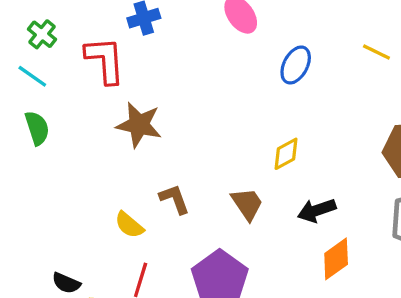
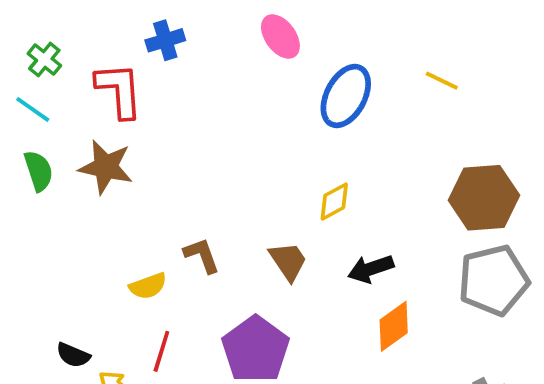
blue ellipse: (296, 65) -> (346, 96), size x1.4
brown star: (139, 125) -> (106, 167), moved
yellow semicircle: (129, 225) -> (148, 286), turned -60

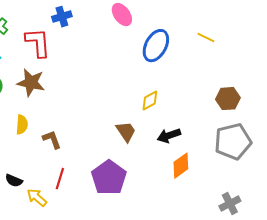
brown hexagon: (484, 198) -> (228, 99), size x0.7
brown L-shape: (202, 255) -> (52, 140), moved
yellow semicircle: (148, 286) -> (22, 125), moved, turned -66

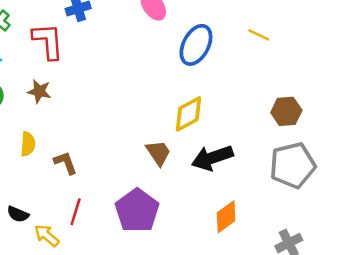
brown star: (31, 83) -> (39, 91), size x0.7
yellow diamond: (150, 101) -> (188, 114), size x1.4
black arrow: (169, 136) -> (212, 158), size x1.4
orange diamond: (181, 166) -> (226, 217), moved

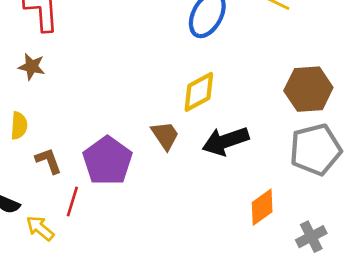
brown hexagon: (286, 111) -> (308, 89), size x1.4
brown L-shape: (66, 163) -> (48, 161), moved
purple pentagon: (137, 210) -> (107, 161), moved
orange diamond: (226, 217) -> (262, 207), moved

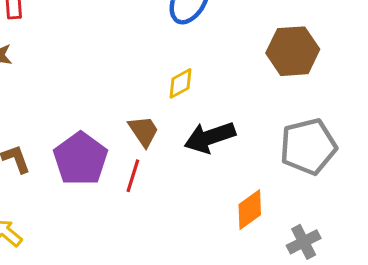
brown hexagon: (308, 89) -> (293, 51), moved
yellow diamond: (199, 92) -> (181, 83), size x0.7
red line: (72, 201) -> (133, 176), moved

